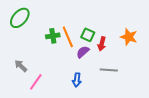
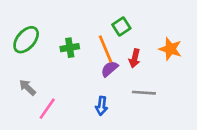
green ellipse: (20, 18) -> (26, 40), moved
green square: (88, 35) -> (121, 26), moved, turned 32
orange line: (68, 37) -> (106, 49), moved

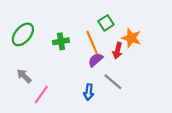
orange star: (170, 49) -> (131, 38), moved
gray line: (144, 93) -> (113, 82), moved, turned 36

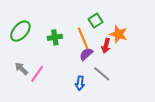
pink line: (41, 94) -> (37, 74), moved

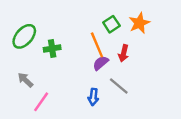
orange star: (119, 34) -> (139, 23), moved, turned 30
green cross: (55, 37) -> (52, 48), moved
pink line: (37, 74) -> (41, 102), moved

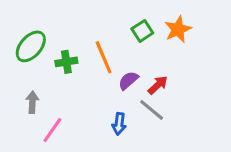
orange line: (97, 45) -> (104, 57), moved
red arrow: (124, 53) -> (158, 85), moved, turned -147
gray arrow: (25, 80) -> (32, 102), turned 49

